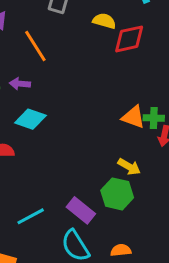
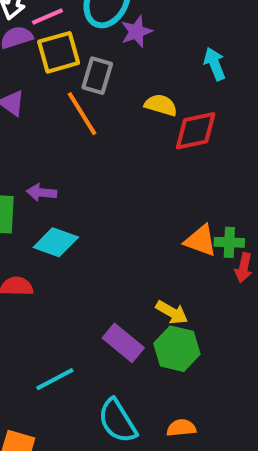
orange line: (35, 46) -> (82, 114), moved
yellow arrow: (129, 167) -> (172, 312), moved
purple rectangle: (81, 210) -> (123, 343), moved

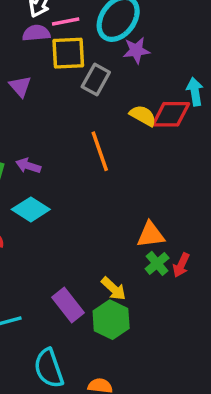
orange line: (82, 114) -> (100, 151), moved
red diamond: (196, 131) -> (171, 114), moved
orange triangle: (201, 241) -> (151, 235), turned -40
green cross: (229, 242) -> (157, 263), moved, turned 35

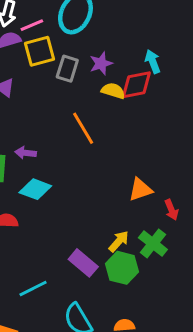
purple star: (136, 50) -> (101, 63), moved
green cross: (157, 263) -> (153, 244), moved, size x1.4
red arrow: (181, 265) -> (171, 210), turned -36
yellow arrow: (114, 289) -> (119, 241), turned -80

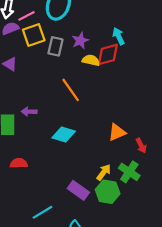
cyan diamond: (35, 189) -> (64, 134), moved

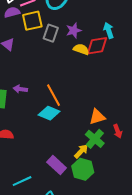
orange line: (71, 90) -> (54, 95), moved
green cross: (129, 172) -> (95, 139), moved

